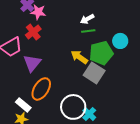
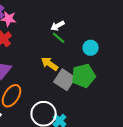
green line: (88, 31) -> (59, 38), turned 48
green pentagon: (101, 53) -> (84, 76), moved

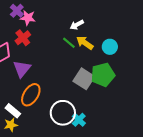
green line: (59, 38) -> (69, 43), moved
yellow arrow: (50, 64) -> (85, 43), moved

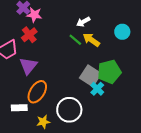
cyan circle: (110, 47) -> (122, 32), moved
white rectangle: (13, 111) -> (19, 108), turned -42
cyan cross: (79, 120) -> (97, 89), moved
yellow star: (11, 125) -> (43, 122), moved

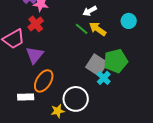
yellow star: (43, 122) -> (58, 111), moved

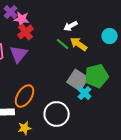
red cross: (36, 24) -> (26, 32), moved
purple triangle: (35, 55) -> (19, 54), moved
yellow star: (58, 111) -> (25, 128), moved

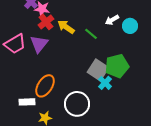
white arrow: (71, 26) -> (112, 20), moved
green line: (63, 44) -> (91, 34), moved
yellow arrow: (79, 44) -> (66, 27), moved

